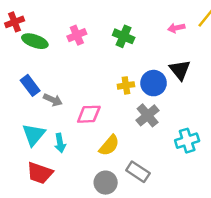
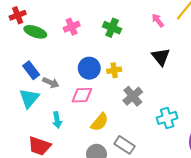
pink arrow: (176, 28) -> (158, 20), turned 64
blue circle: (154, 83) -> (89, 68), moved
cyan triangle: (34, 135) -> (29, 98), moved

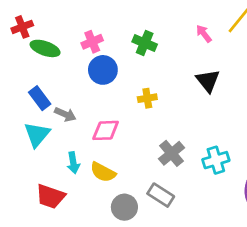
blue circle: (89, 68) -> (103, 70), moved
gray cross: (133, 96) -> (172, 153), moved
yellow semicircle: (100, 122) -> (103, 172), moved, turned 78

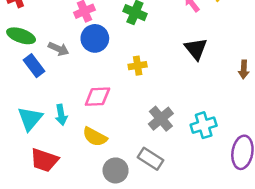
green ellipse: (45, 48) -> (21, 36), moved
gray arrow: (65, 114) -> (59, 49), moved
cyan triangle: (37, 135) -> (30, 119), moved
cyan arrow: (73, 163) -> (61, 115), moved

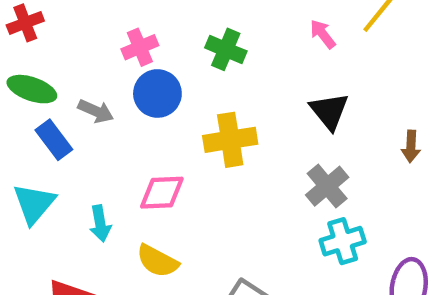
yellow cross: (138, 66) -> (230, 140), size x1.6
cyan triangle: (30, 119) -> (34, 204), moved
gray cross: (161, 119) -> (327, 186), moved

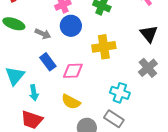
blue rectangle: (54, 140) -> (48, 62), moved
cyan arrow: (100, 224) -> (34, 93), moved
cyan cross: (343, 241) -> (120, 93), moved, turned 36

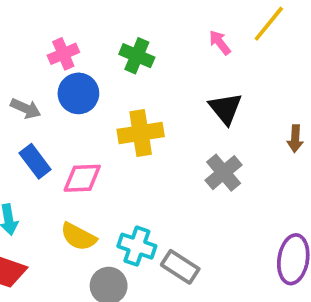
cyan cross: (120, 93) -> (137, 246), moved
gray rectangle: (114, 119) -> (180, 267), moved

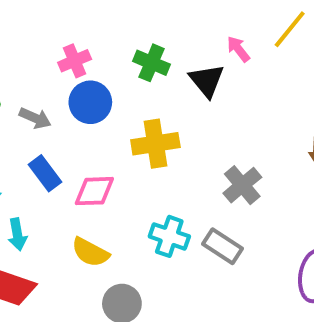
black triangle: (225, 109) -> (207, 81), moved
cyan cross: (137, 246) -> (169, 236), moved
gray rectangle: (180, 267) -> (223, 246), moved

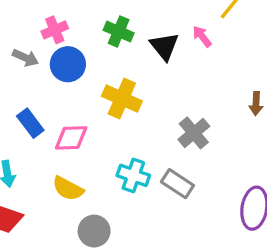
pink arrow: (238, 49) -> (202, 36), moved
gray arrow: (35, 118) -> (25, 58), moved
yellow cross: (155, 144) -> (122, 99), turned 33

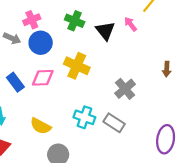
pink diamond: (71, 138) -> (43, 78), moved

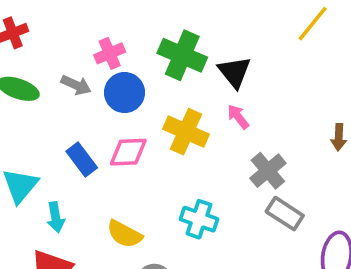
green cross: (75, 21) -> (182, 55), size x1.4
pink arrow: (130, 24) -> (238, 117), moved
gray rectangle: (114, 123) -> (285, 214), moved

